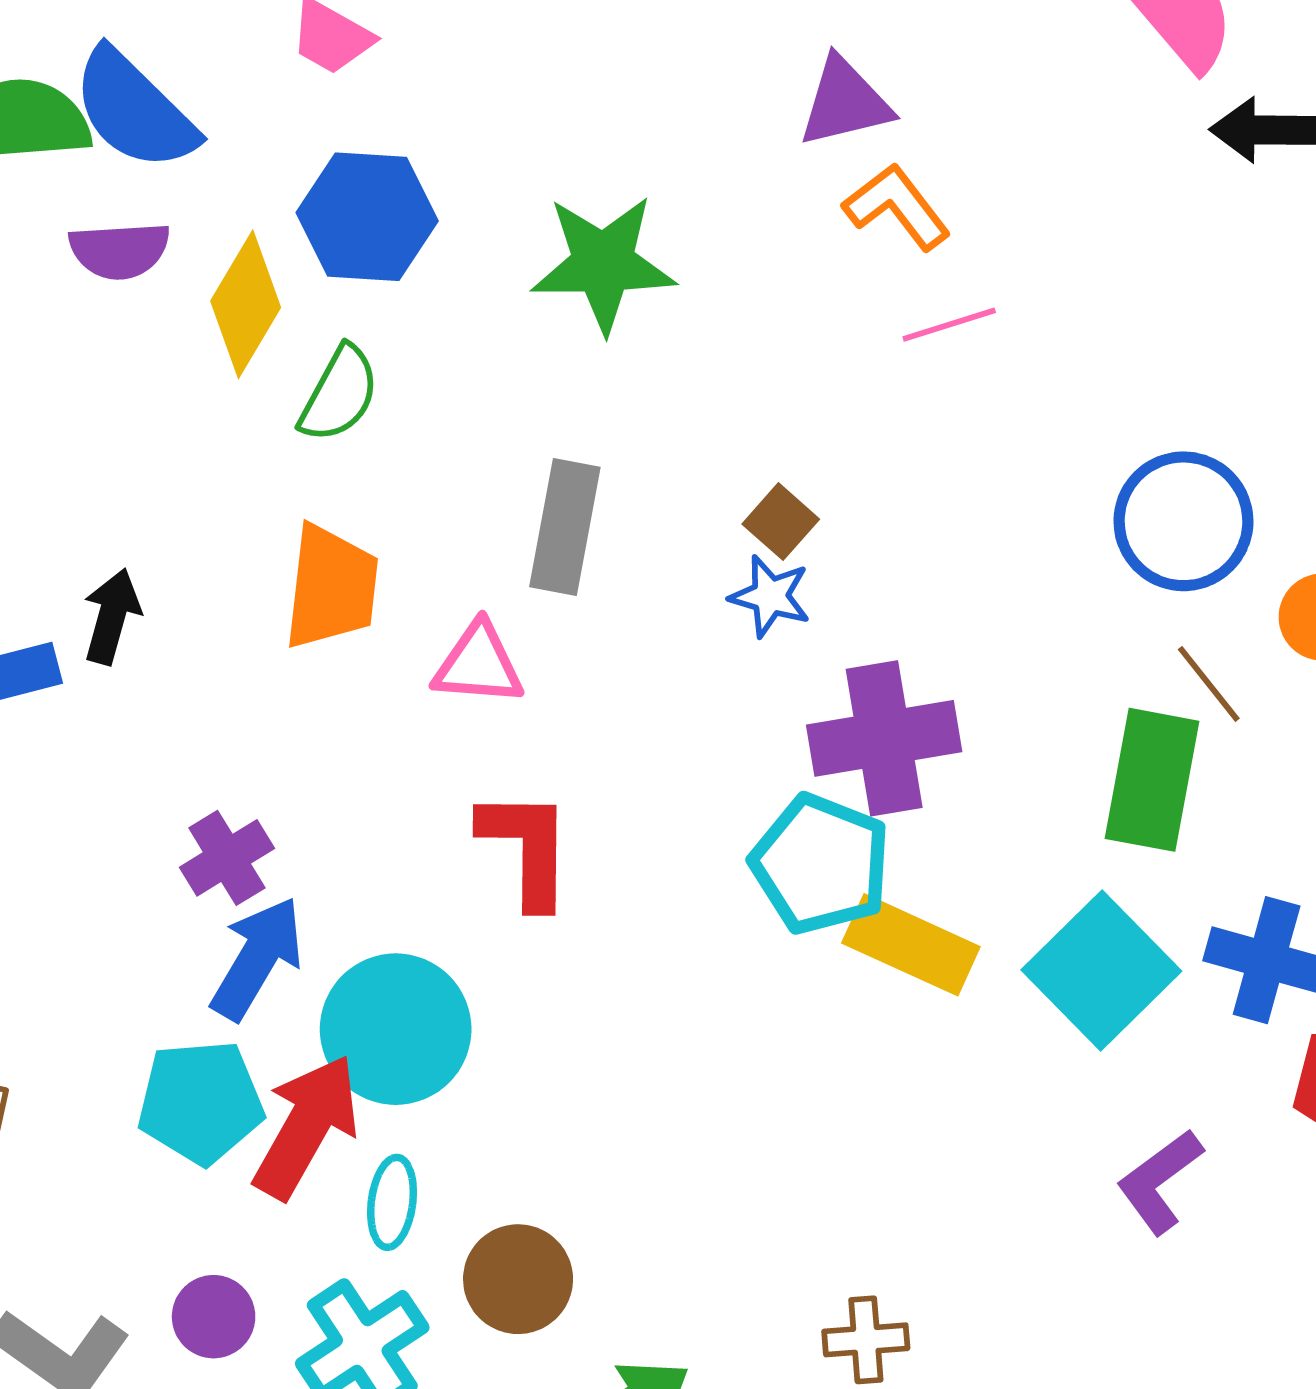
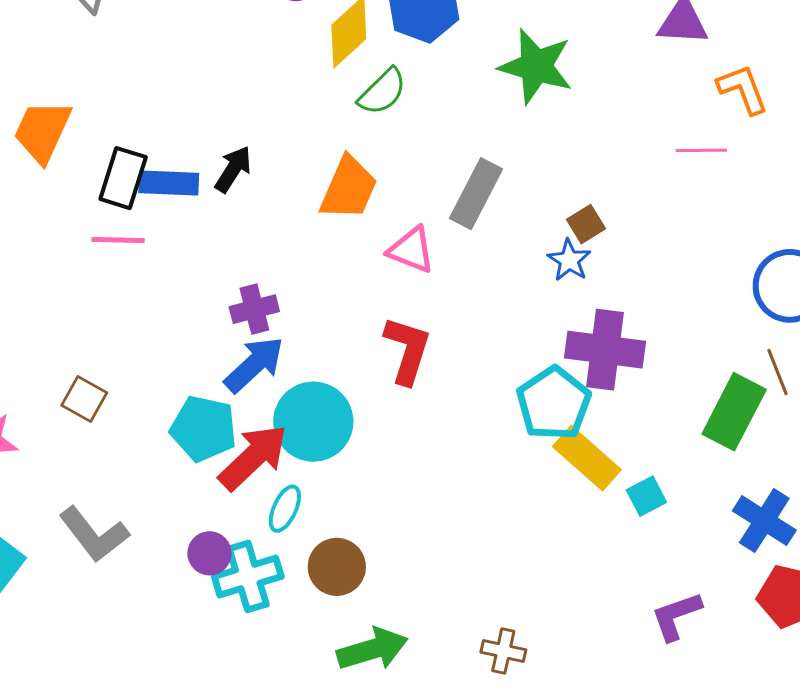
orange L-shape: (897, 207) -> (743, 89), moved
cyan square: (1101, 971) -> (646, 496), moved, size x0.5
purple circle: (214, 1317) -> (209, 553), moved

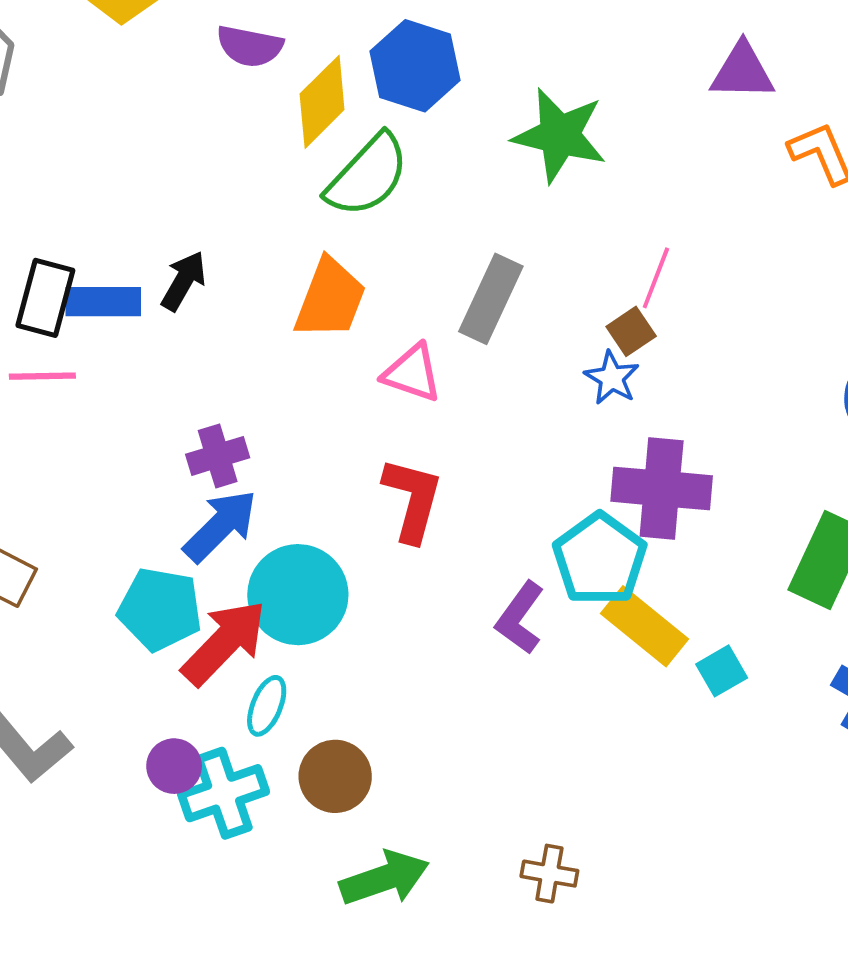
green semicircle: (382, 92) -> (367, 175), size x1.4
pink line: (701, 150) -> (656, 278), moved, turned -66
purple L-shape: (676, 616) -> (520, 618), moved, turned -32

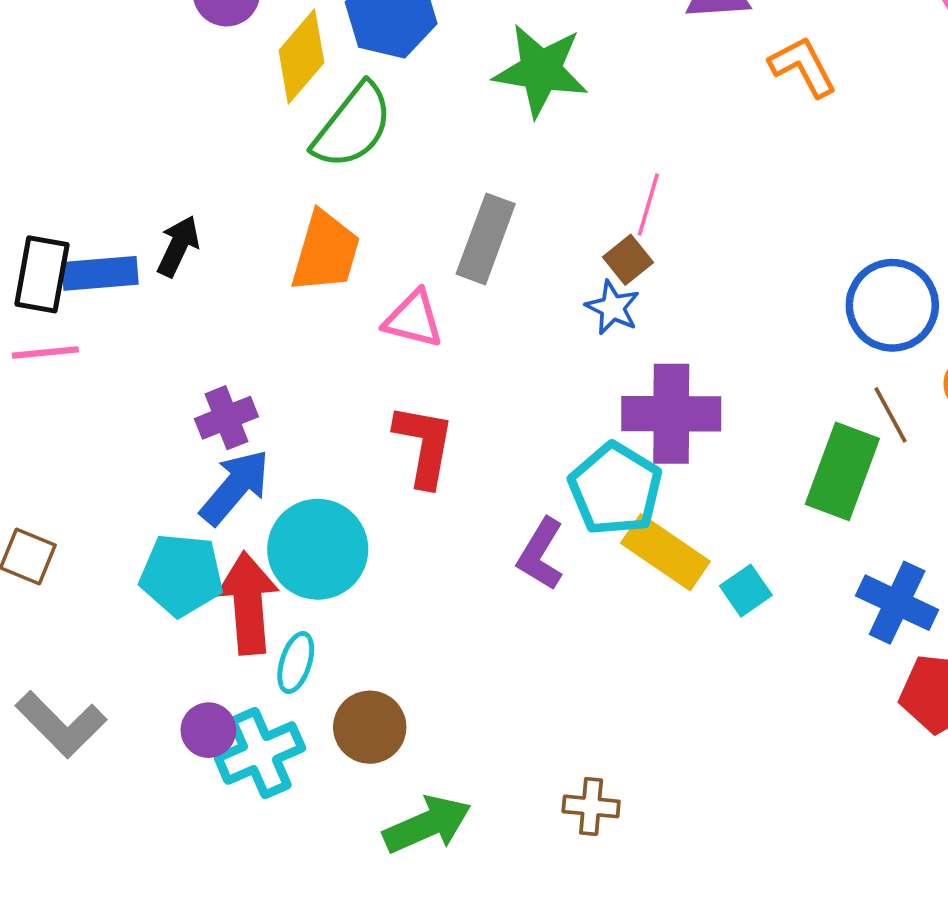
red arrow: (224, 643) -> (248, 603), turned -44

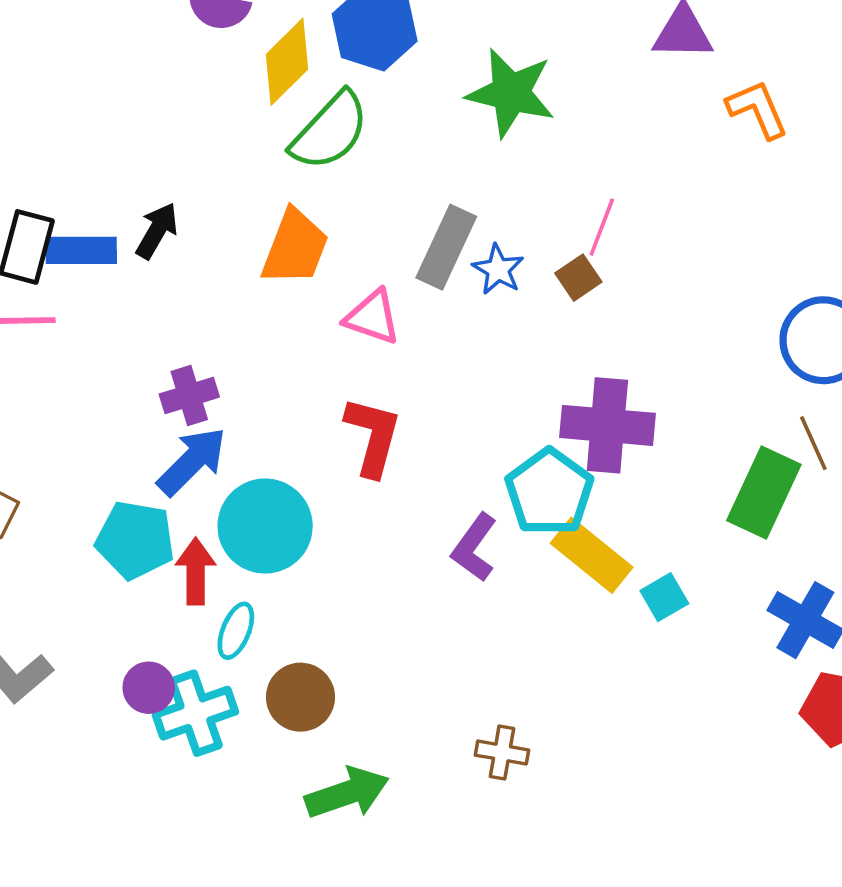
blue star: (613, 308) -> (498, 269), moved
red arrow: (248, 603) -> (196, 571), size x0.7
brown cross: (591, 806) -> (502, 753), moved

